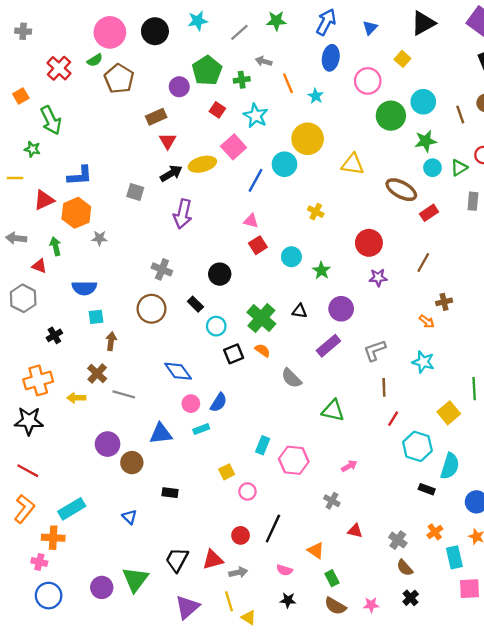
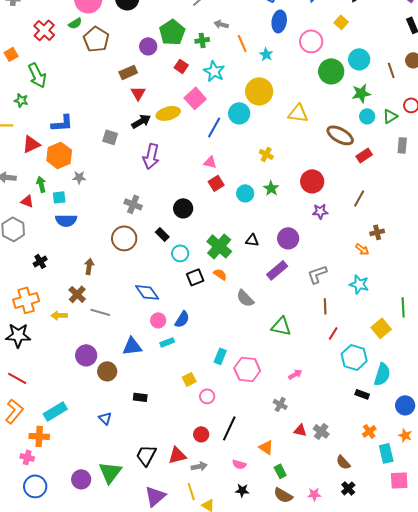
green star: (321, 271) -> (271, 188), moved
cyan square: (96, 317) -> (59, 197), moved
gray cross: (398, 540) -> (321, 431), moved

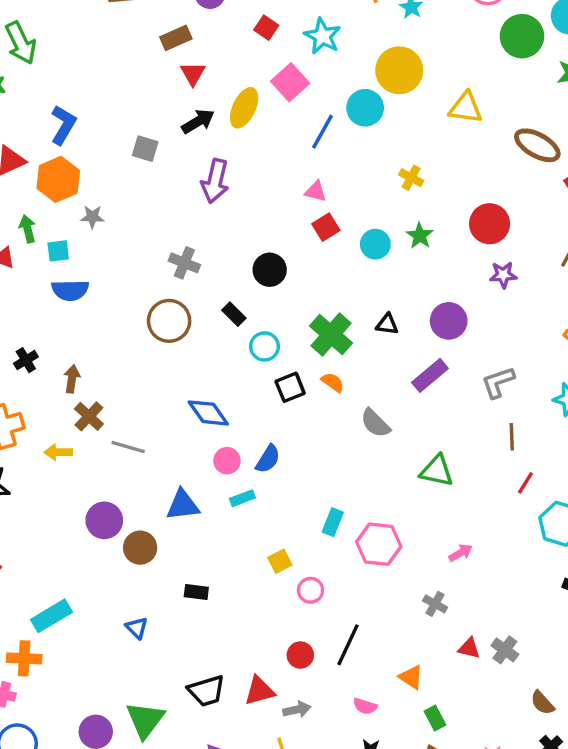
yellow ellipse: (168, 113) -> (244, 108), turned -50
blue L-shape: (62, 123) -> (63, 125), turned -55
brown arrow: (89, 266) -> (72, 379), moved
black trapezoid: (146, 455) -> (207, 691), turned -135

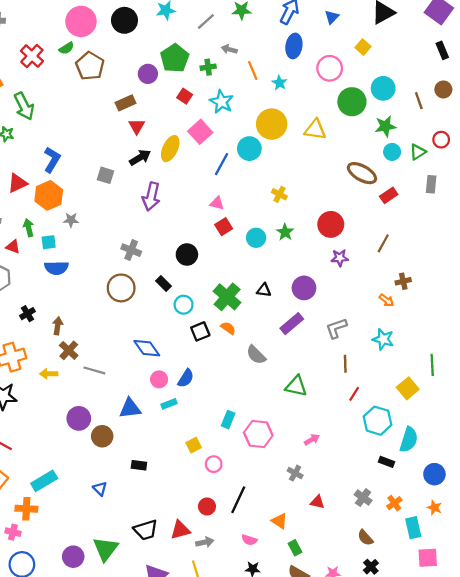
yellow triangle: (466, 108) -> (315, 130), moved
gray cross: (505, 650) -> (363, 498), moved

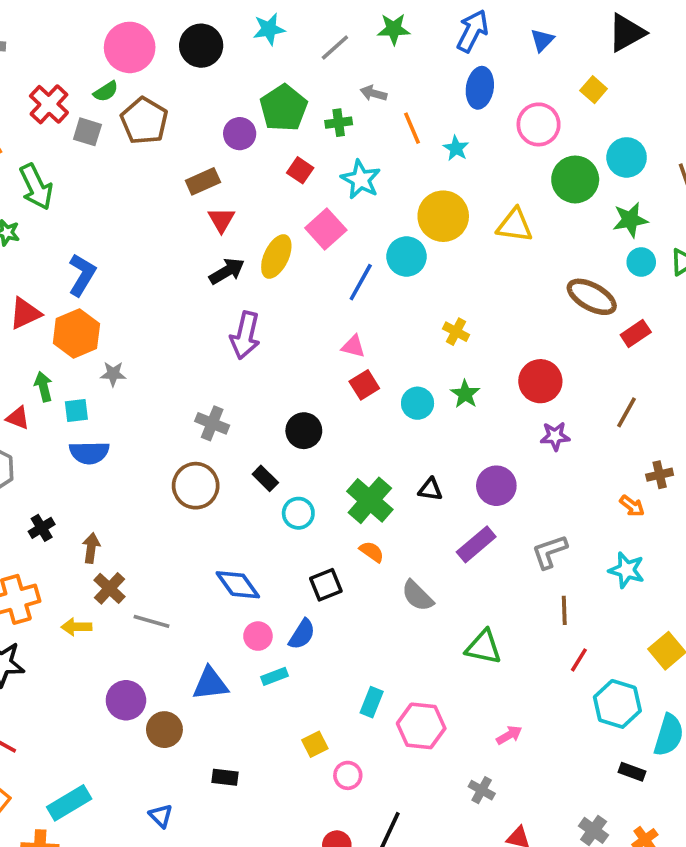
gray square: (106, 175) -> (87, 132), moved
black square: (200, 331) -> (326, 585), moved

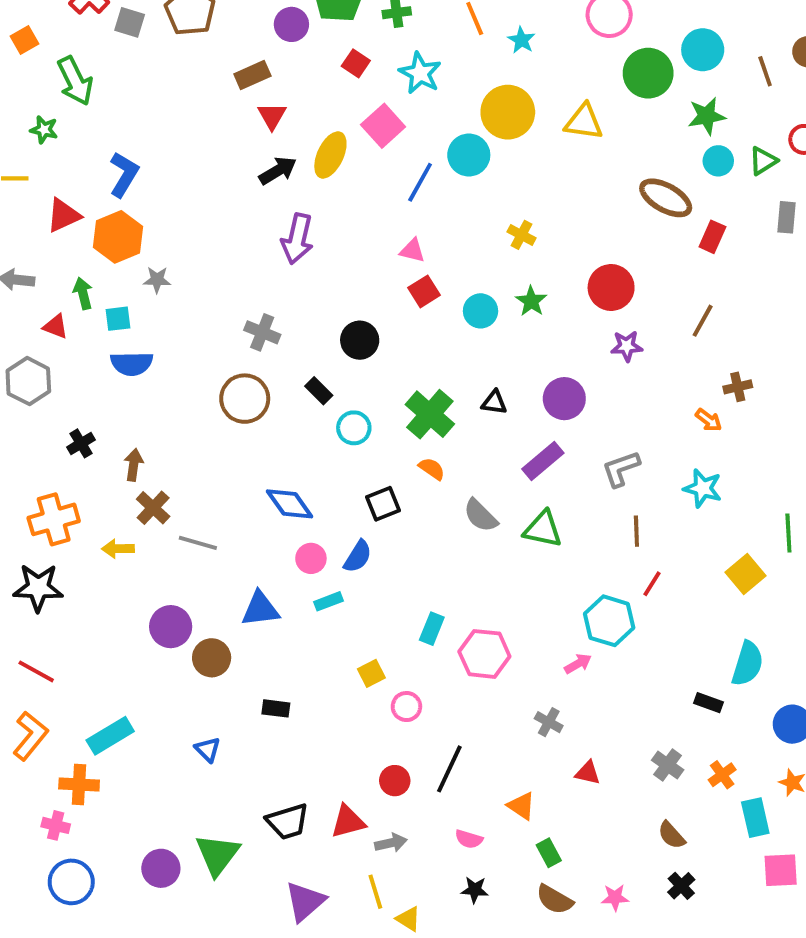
red rectangle: (636, 334) -> (712, 237), turned -32
green triangle: (484, 647) -> (543, 529), moved
cyan hexagon: (617, 704) -> (609, 621), moved

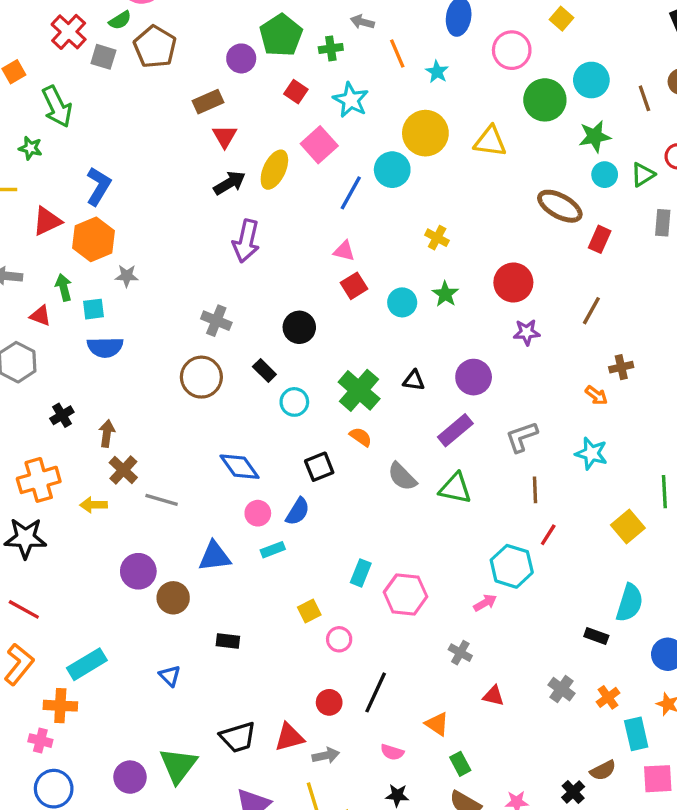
brown semicircle: (671, 835) -> (603, 770), moved, turned -75

